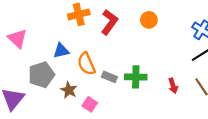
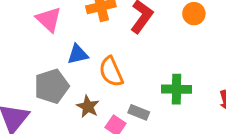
pink triangle: (17, 39) -> (49, 19), moved
gray rectangle: (109, 77) -> (139, 112), moved

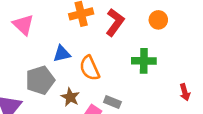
pink triangle: (49, 19) -> (23, 25), moved
green cross: (176, 89) -> (144, 61), moved

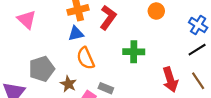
orange circle: (158, 20) -> (156, 11), moved
blue triangle: (62, 54) -> (76, 34), moved
red arrow: (185, 92) -> (170, 80), size x1.6

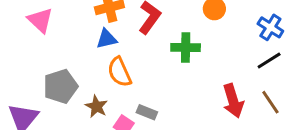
green cross: (134, 52) -> (186, 48), moved

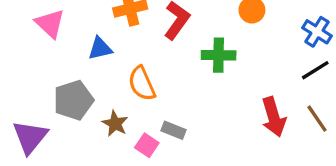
blue triangle: (107, 39) -> (100, 48), moved

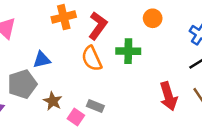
blue triangle: (100, 48) -> (42, 60), moved
orange semicircle: (142, 84) -> (92, 58), moved

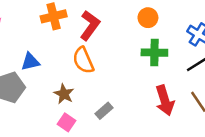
green cross: (128, 51) -> (154, 53), moved
brown star: (53, 101) -> (64, 94), moved
gray rectangle: (95, 106) -> (104, 111), moved, turned -63

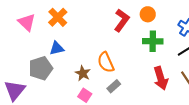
orange cross: (54, 16) -> (58, 17), moved, turned -30
red L-shape: (90, 25) -> (122, 20), moved
orange semicircle: (83, 60) -> (106, 62), moved

